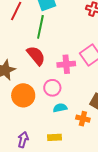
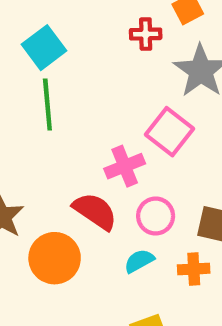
red semicircle: (36, 56) -> (95, 211), moved
pink circle: (52, 88) -> (156, 216), moved

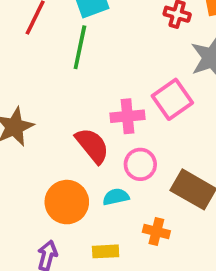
orange circle: (55, 258) -> (67, 202), moved
orange cross: (194, 269) -> (156, 232), moved

